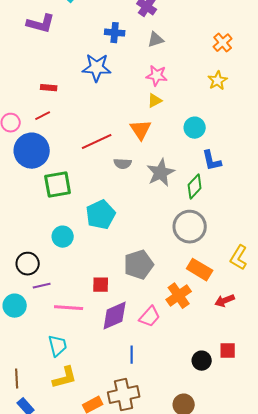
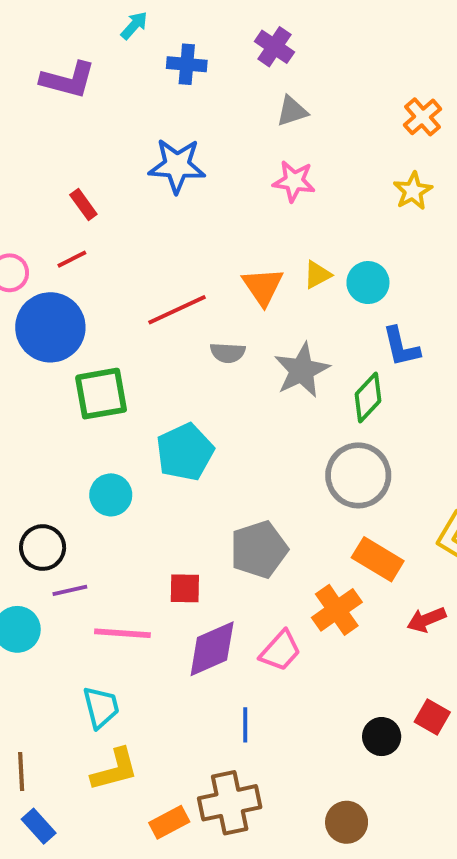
blue cross: (115, 33) -> (187, 64), moved
red rectangle: (49, 88) -> (83, 205), turned 49
yellow triangle: (155, 101) -> (317, 275), moved
red square: (228, 351) -> (432, 717), turned 30

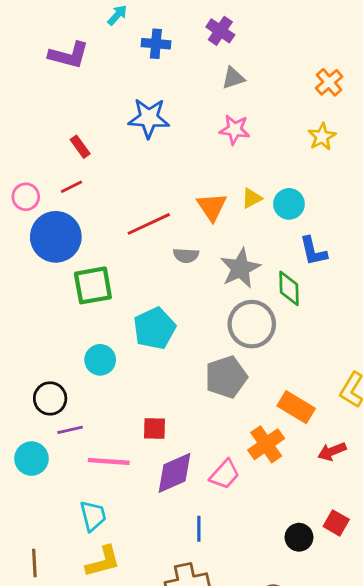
green diamond: (368, 397) -> (289, 288), turned -45
gray circle: (358, 475) -> (252, 324), moved
gray pentagon: (259, 549) -> (226, 377), moved

